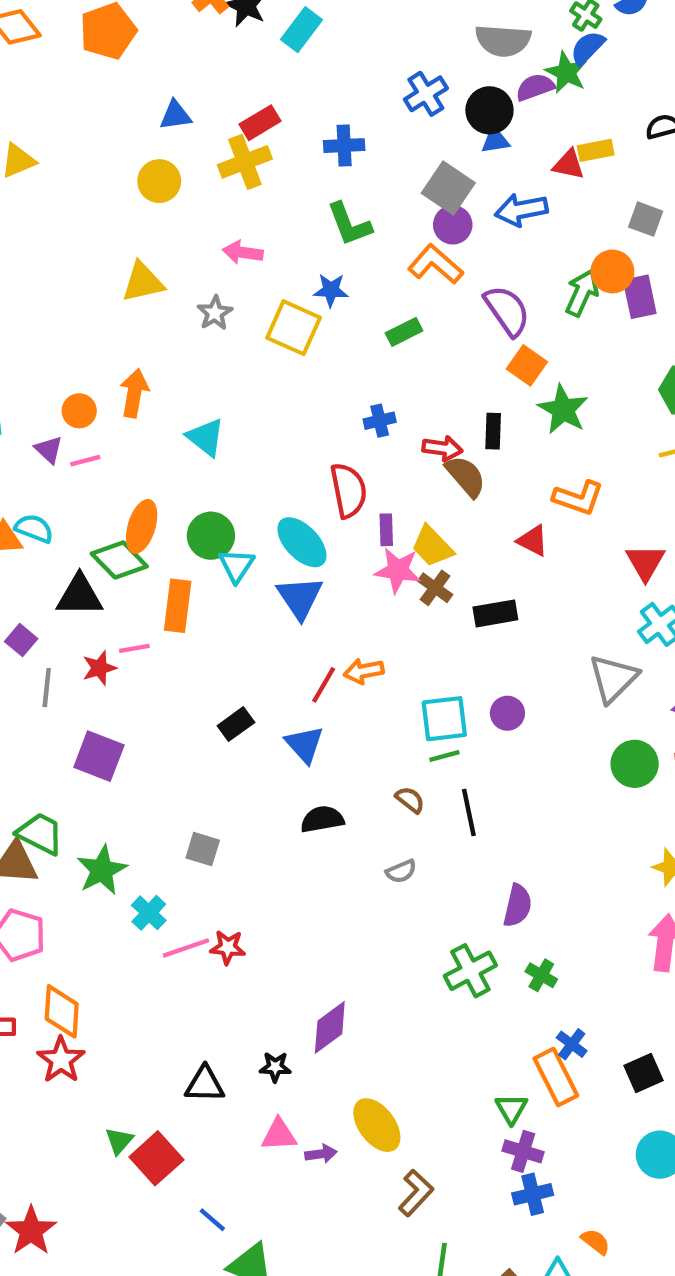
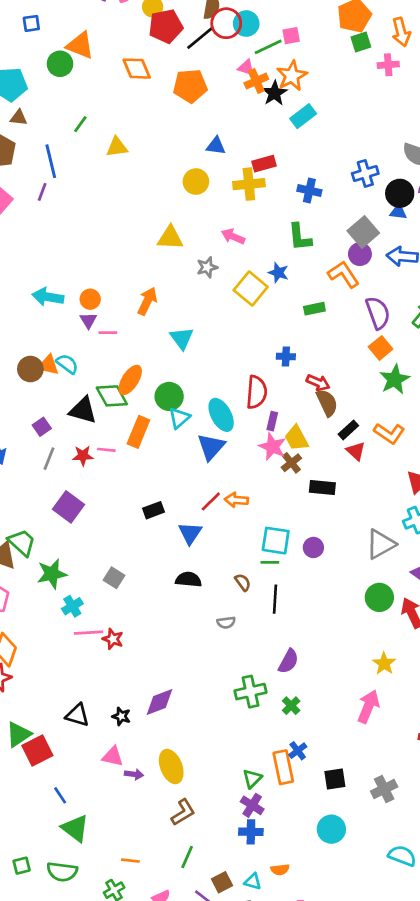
orange circle: (79, 411) -> (90, 299), moved
black rectangle: (493, 431) -> (348, 430), moved, turned 30
green triangle: (119, 1141) -> (19, 734), size x1.5
orange semicircle: (596, 1242) -> (280, 870), turned 120

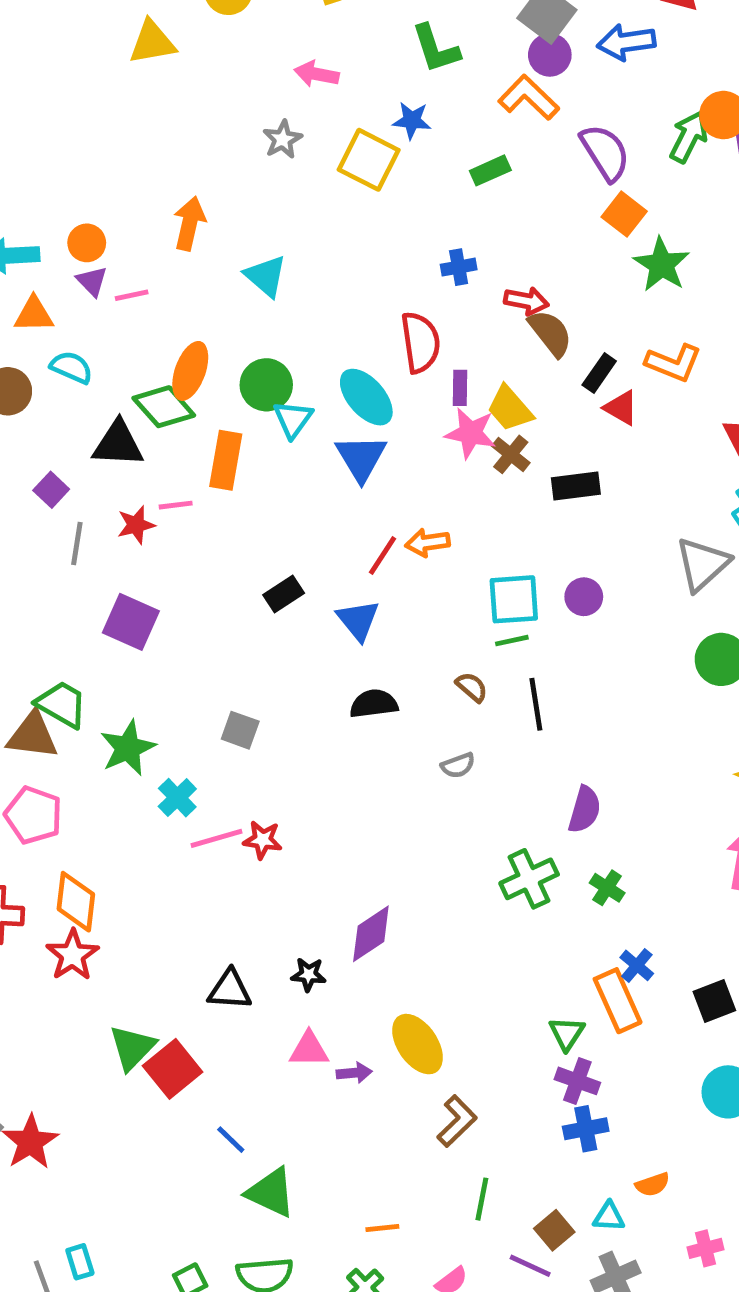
yellow triangle: (170, 238) -> (152, 42), moved
orange triangle: (48, 365) -> (34, 314), moved

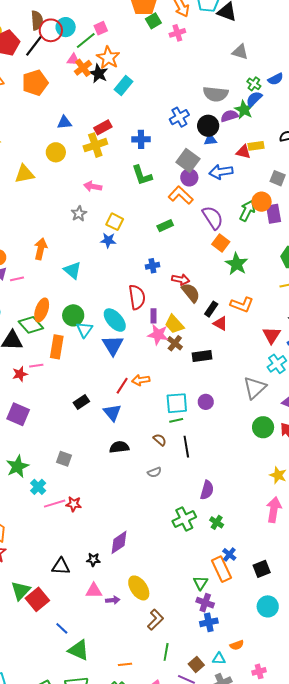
blue star: (412, 120) -> (108, 240), moved
yellow square: (369, 160) -> (115, 222), size x0.7

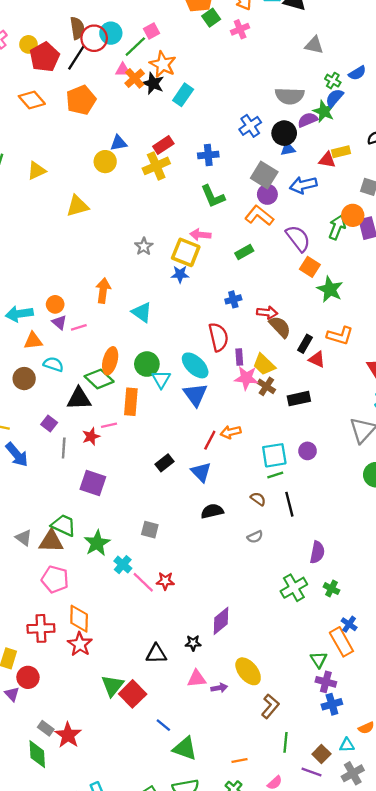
yellow circle: (56, 152) -> (105, 162), moved
pink arrow: (93, 186) -> (200, 235), moved
yellow square: (115, 222) -> (186, 252), size x1.4
pink line: (55, 504) -> (143, 582), turned 65

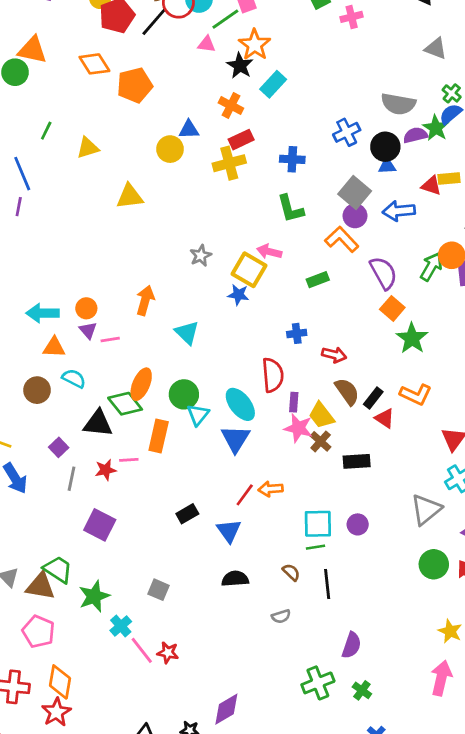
orange cross: (135, 78) -> (231, 105), moved, turned -30
orange pentagon: (81, 100) -> (135, 85), moved
brown semicircle: (280, 327) -> (347, 392), moved

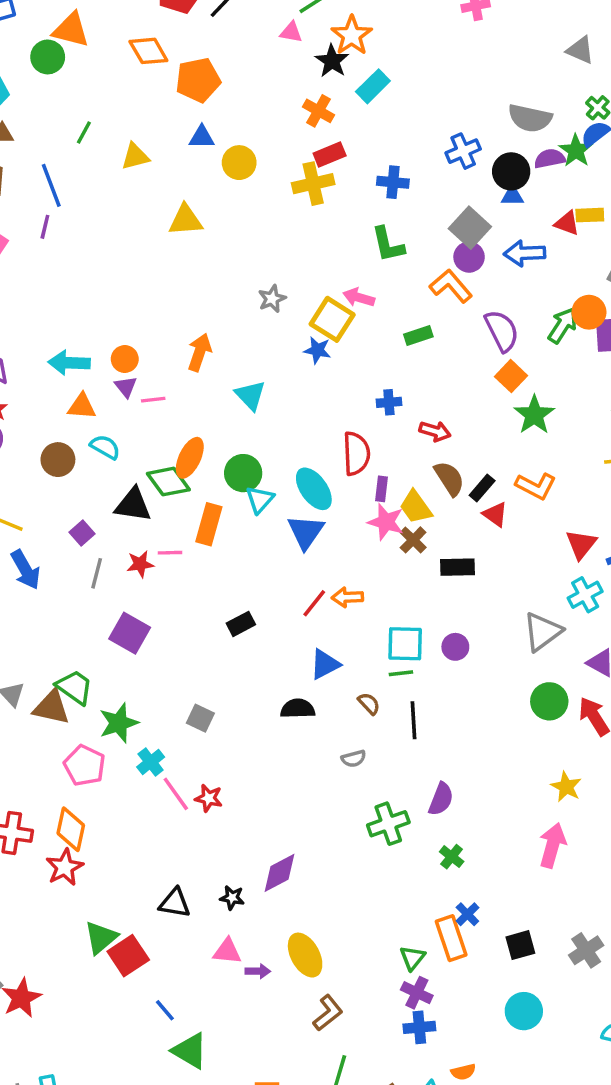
blue triangle: (189, 130) -> (202, 137), moved
blue triangle: (229, 531) -> (325, 664), moved, turned 36
pink pentagon: (38, 632) -> (85, 765), moved
green cross: (318, 683) -> (388, 824), moved

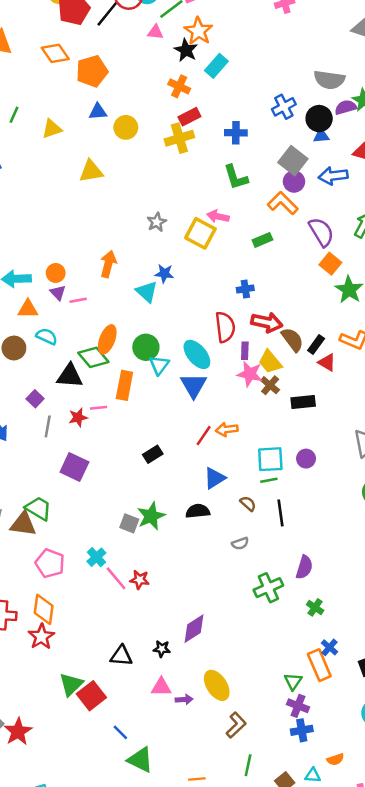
blue star: (317, 350) -> (164, 273), moved
red arrow: (435, 431) -> (267, 322), moved, size x1.4
green star: (119, 723) -> (151, 516), moved

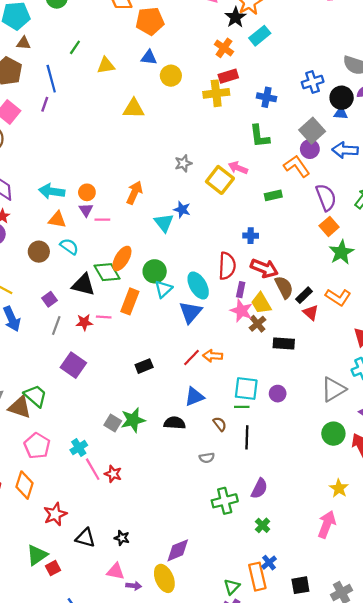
purple diamond: (194, 629) -> (178, 550), moved
red star: (41, 637) -> (55, 514), moved
red square: (91, 696) -> (53, 568), size x0.6

